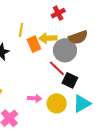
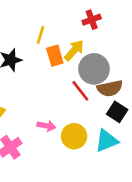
brown semicircle: (78, 37) -> (110, 88), moved
yellow arrow: (48, 38) -> (74, 50), turned 126
black square: (70, 80) -> (117, 112), moved

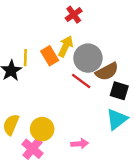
yellow line: (41, 35) -> (25, 58), moved
pink arrow: (46, 126) -> (80, 144), moved
yellow circle: (74, 136) -> (42, 129), moved

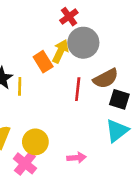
yellow line: (25, 58) -> (20, 86), moved
gray circle: (88, 58) -> (83, 43), moved
red line: (81, 81) -> (78, 89), turned 60

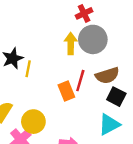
yellow arrow: (60, 51) -> (71, 43), turned -35
orange rectangle: (43, 62) -> (66, 91), moved

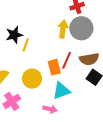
yellow circle: (33, 122) -> (32, 79), moved
cyan triangle: (109, 124) -> (61, 91), moved

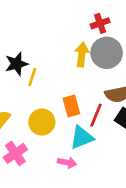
red line: (67, 60) -> (96, 115), moved

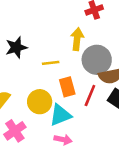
gray circle: (107, 53) -> (97, 60), moved
yellow line: (32, 77) -> (51, 63), moved, turned 66
cyan triangle: (82, 137) -> (60, 115), moved

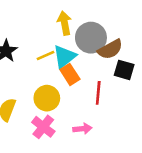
red line: (90, 95) -> (98, 93), moved
cyan triangle: (60, 115) -> (64, 57), moved
pink cross: (15, 131) -> (43, 127), moved

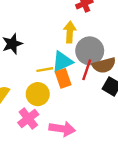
yellow line: (46, 55) -> (45, 70), moved
red line: (98, 93) -> (87, 70), moved
pink arrow: (82, 129) -> (62, 129), size x1.5

